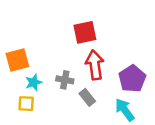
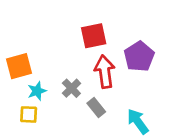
purple pentagon: (132, 79) -> (139, 56), moved
gray cross: (65, 80) -> (71, 88), turned 35

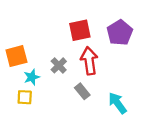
purple pentagon: (139, 56) -> (120, 33), moved
gray cross: (71, 88) -> (59, 65), moved

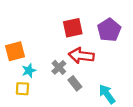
red arrow: (89, 61) -> (81, 56), turned -75
gray cross: (59, 65) -> (59, 67), moved

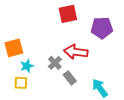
red square: (73, 28) -> (68, 14), moved
purple pentagon: (109, 30) -> (102, 28), turned 30

